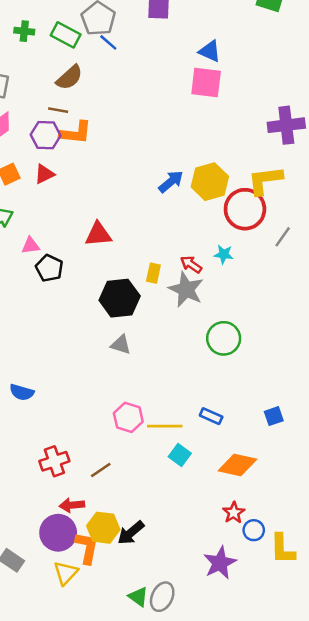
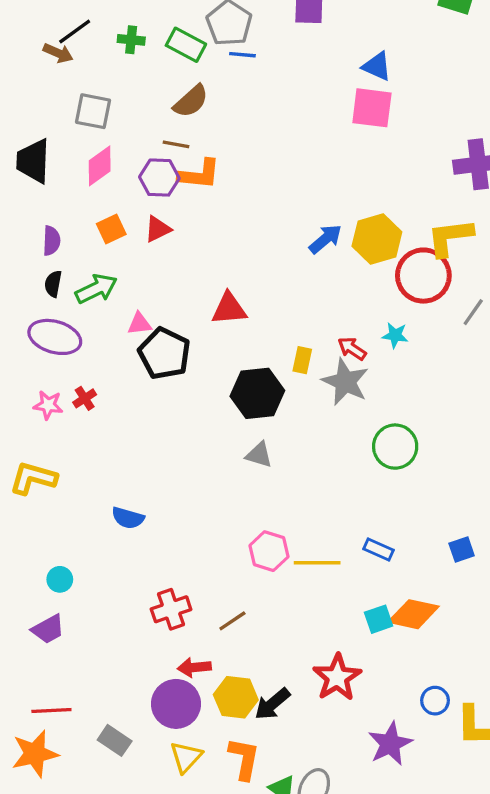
blue line: (108, 42) -> (242, 55), turned -36
black pentagon: (49, 268) -> (164, 354), size x1.4
cyan square: (180, 455) -> (379, 619), moved, turned 35
red star: (234, 513) -> (337, 677), moved, size x1.6
orange L-shape: (87, 548) -> (244, 759), moved

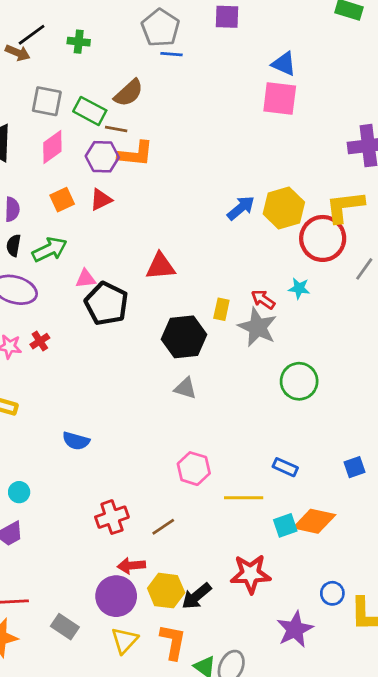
green rectangle: (186, 45) -> (90, 111), moved
yellow line: (317, 563) -> (244, 498), moved
red star: (337, 677) -> (251, 574), turned 30

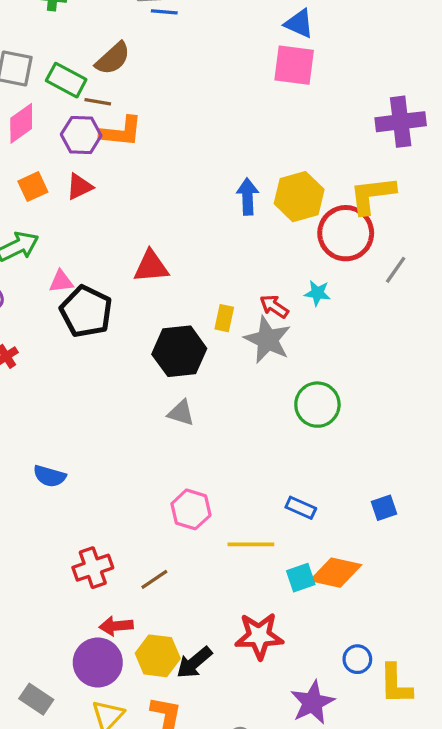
blue arrow: (241, 208) -> (248, 197), turned -52

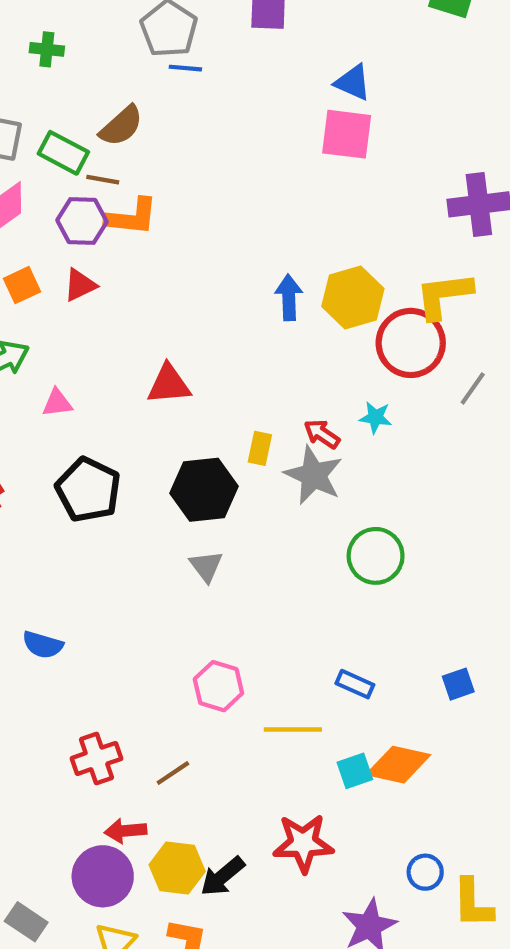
black pentagon: (86, 311) -> (88, 490), moved
gray triangle: (181, 413) -> (206, 566), turned 36

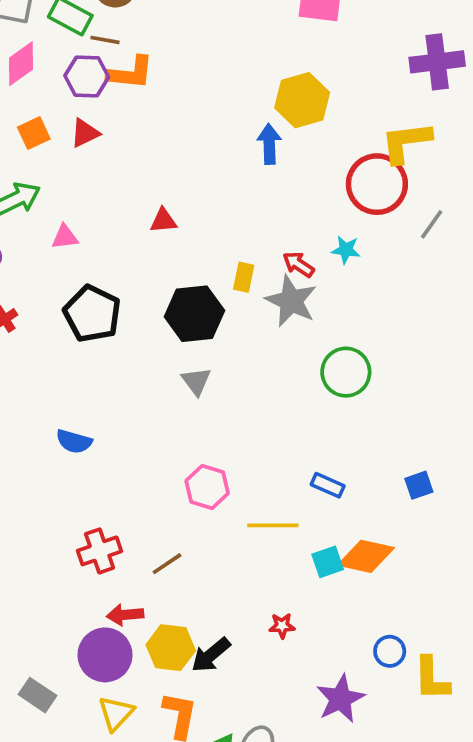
yellow hexagon: (353, 297) -> (302, 100), moved
red triangle: (169, 384) -> (163, 221), size x0.7
blue semicircle: (43, 645) -> (74, 441), moved
red star: (303, 843) -> (282, 626), size x0.5

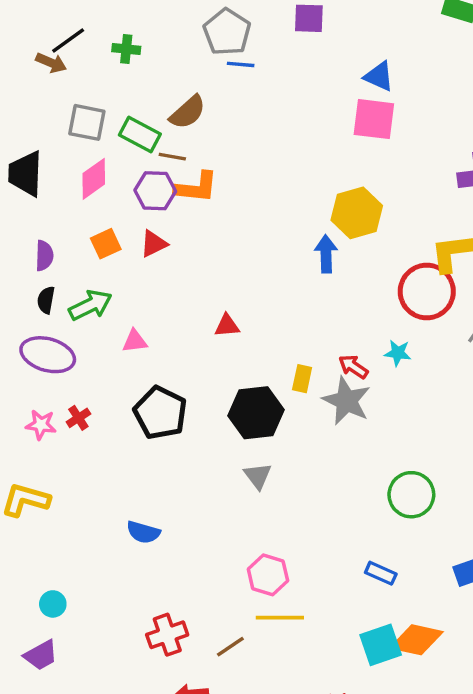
green circle: (346, 372) -> (411, 495), moved
yellow line: (273, 525) -> (280, 618), moved
cyan square: (328, 562) -> (381, 645), size x1.4

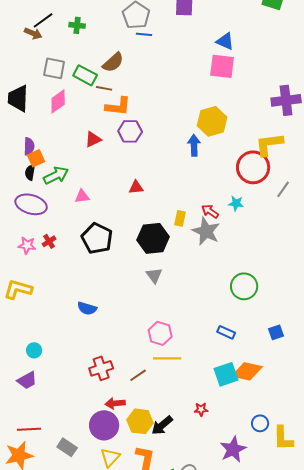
purple hexagon: (155, 191) -> (130, 131), moved
orange square: (106, 244) -> (36, 158), moved

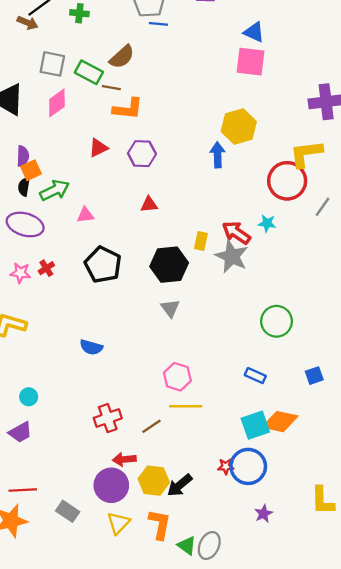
purple hexagon: (130, 131) -> (142, 154), moved
red arrow: (210, 211) -> (236, 233), size x1.4
blue circle: (260, 423) -> (248, 466), moved, size x1.8
purple star: (233, 449) -> (264, 514), size x0.6

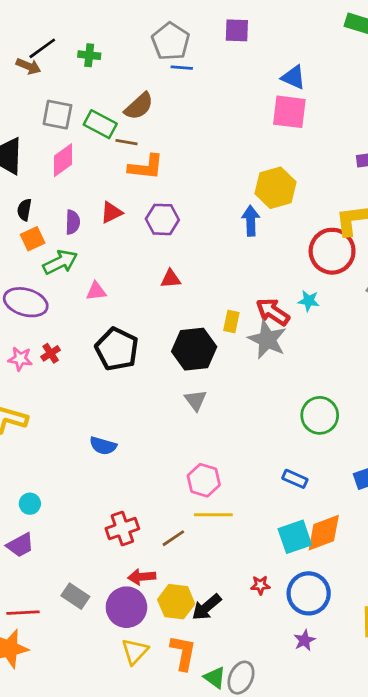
purple semicircle: (23, 156) -> (73, 222), moved
black semicircle: (24, 187) -> (24, 210), moved
orange diamond: (280, 422) -> (324, 533), turned -33
blue circle: (248, 466) -> (309, 593), moved
gray rectangle: (68, 511) -> (75, 596), moved

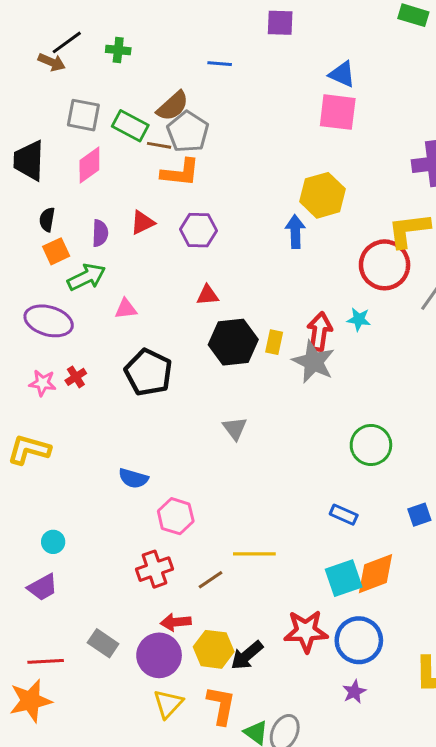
gray pentagon: (171, 41) -> (188, 132), moved
red arrow: (273, 312) -> (319, 332), turned 64
black hexagon: (194, 349) -> (233, 342), moved
pink hexagon: (204, 480) -> (176, 516), moved
red star: (260, 585) -> (306, 631), size x2.0

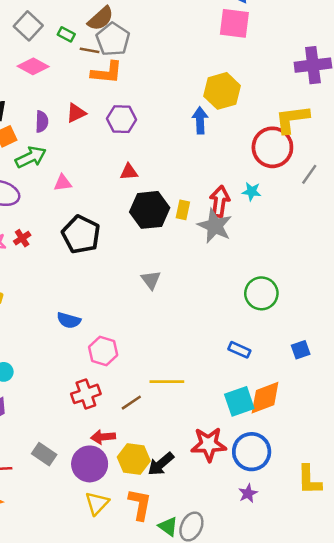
gray square: (83, 115) -> (28, 26), turned 32
green rectangle: (130, 126) -> (66, 34), size x0.6
pink diamond: (89, 165) -> (33, 66), turned 64

